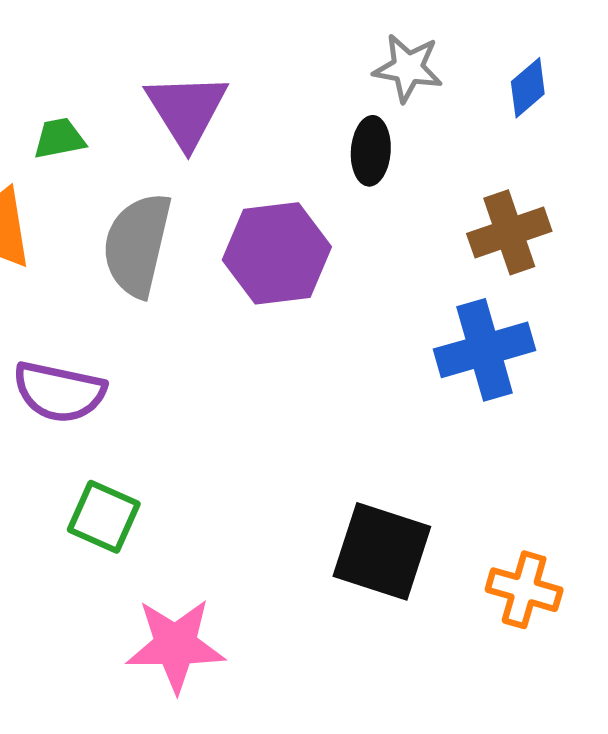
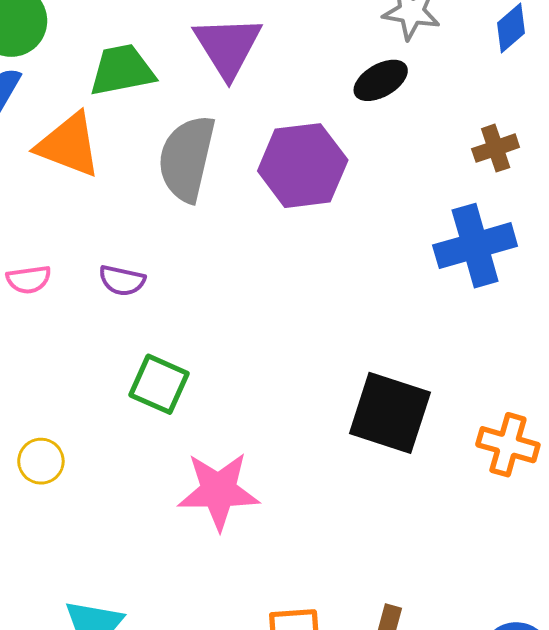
green trapezoid: (59, 138) -> (122, 70), size x1.5
black ellipse: (371, 151) -> (381, 80), turned 56
brown cross: (509, 232) -> (496, 148), size x0.7
purple semicircle: (59, 392) -> (122, 281), size x0.6

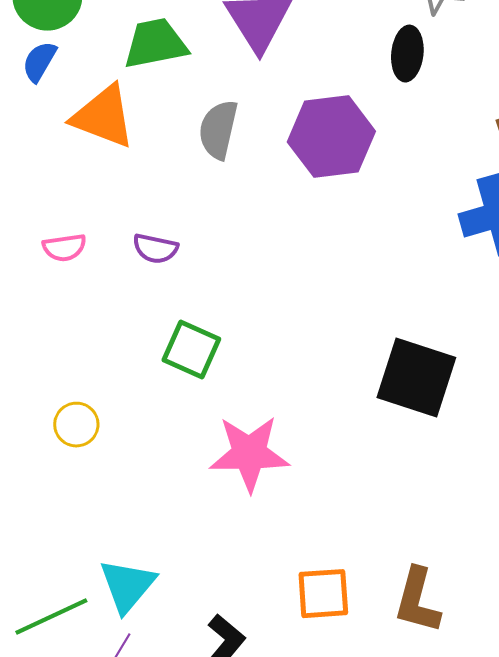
black ellipse: (381, 80) -> (407, 54), turned -54
gray semicircle: (187, 158) -> (218, 130), size x0.7

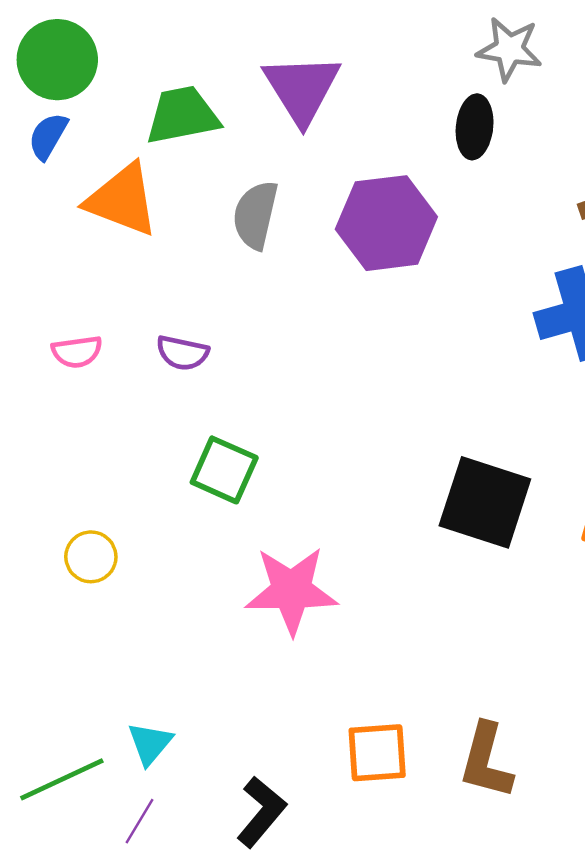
cyan triangle: (127, 586) -> (150, 743), size x0.7

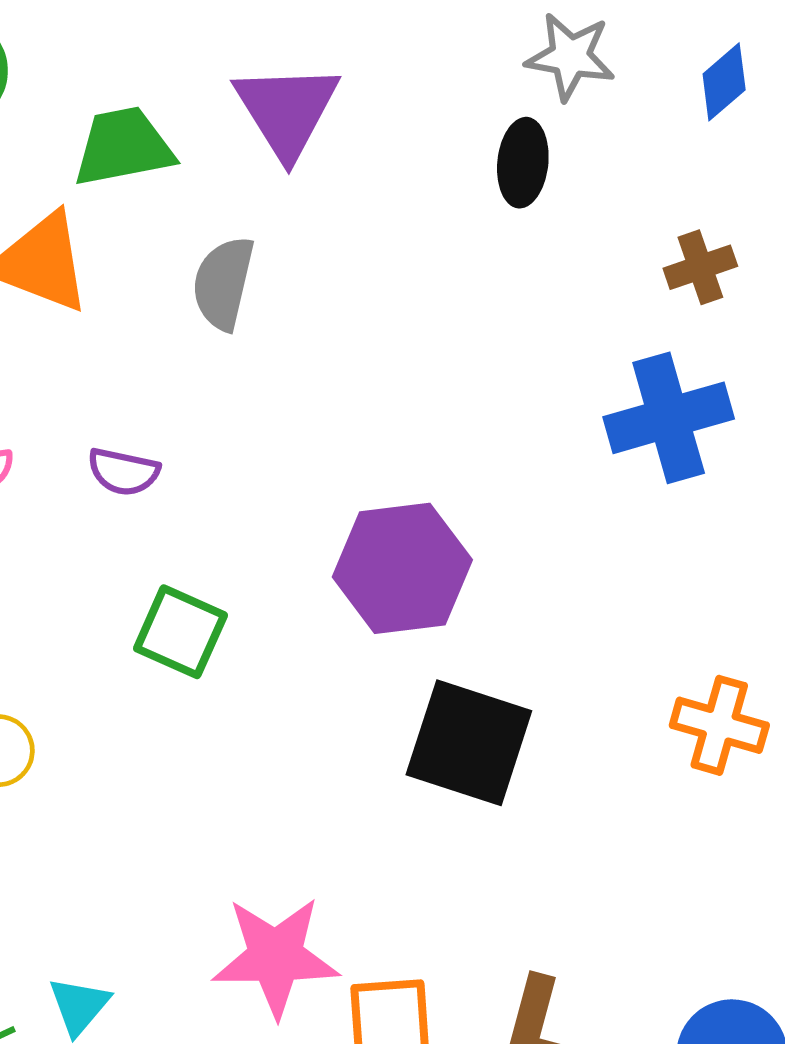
purple hexagon: (386, 223) -> (402, 568), moved
black square: (485, 502) -> (469, 743), moved
pink star: (291, 590) -> (276, 957), moved

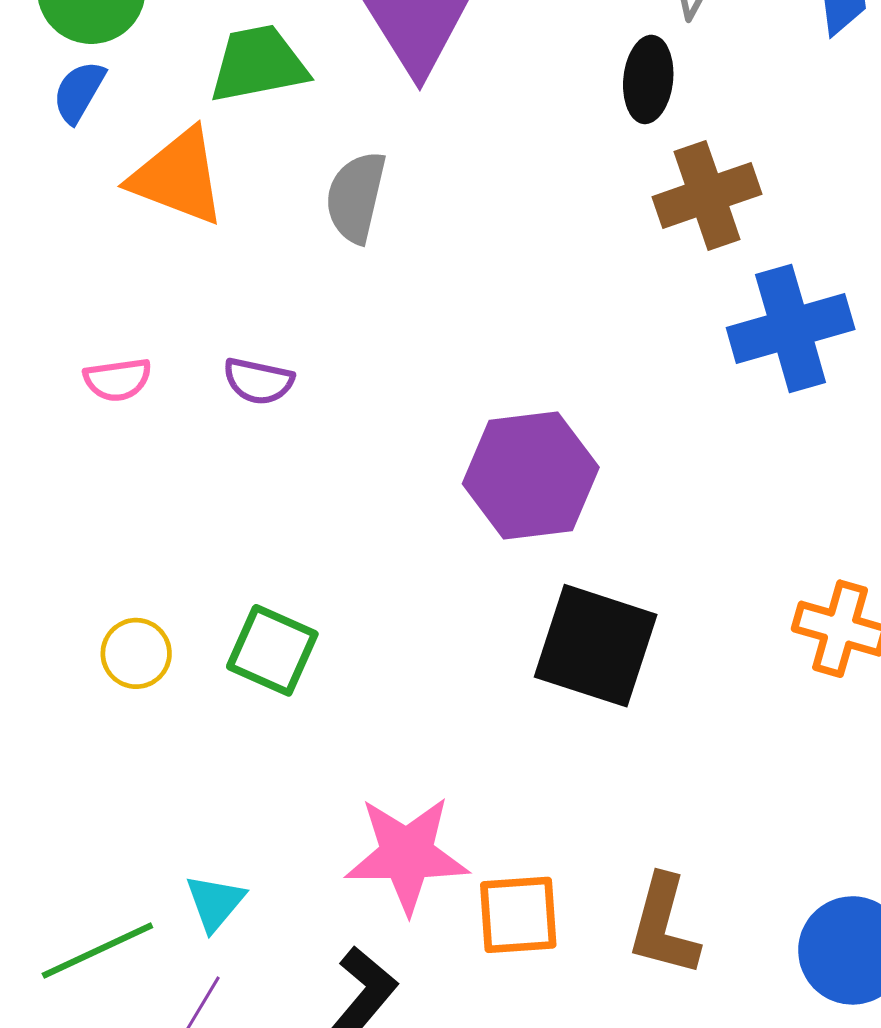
brown cross: (700, 267) -> (707, 195), moved, size x1.5
green square: (180, 632) -> (272, 650), moved

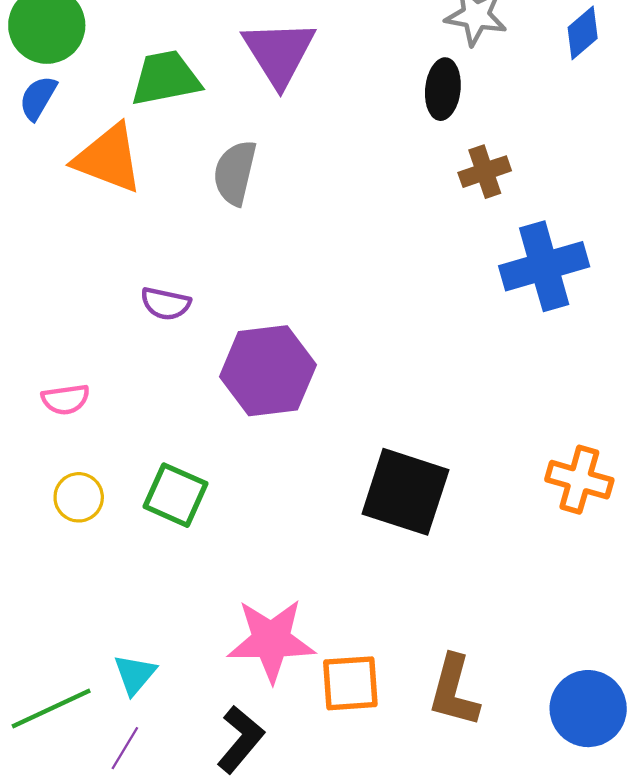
brown cross: (707, 195) -> (485, 172), size x0.7
pink semicircle: (118, 380) -> (65, 399), moved
purple hexagon: (531, 475) -> (268, 371), moved

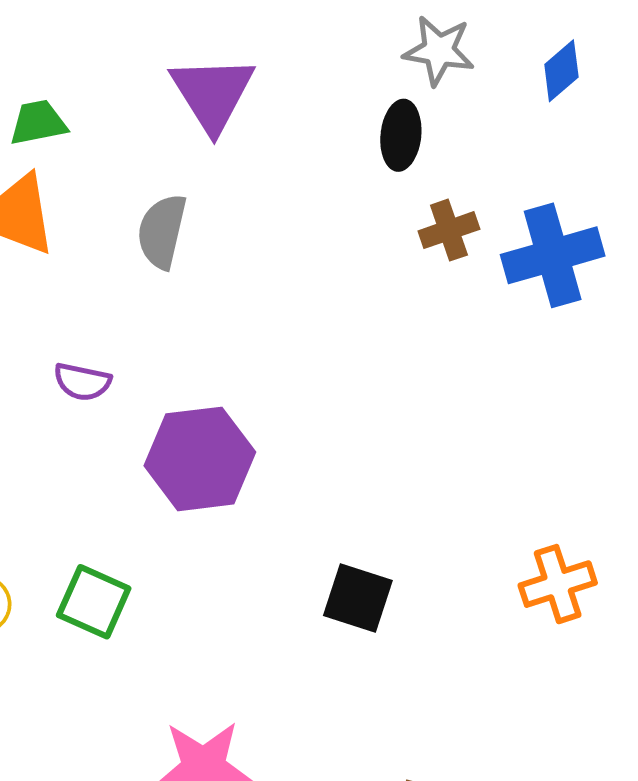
green trapezoid: (166, 78) -> (38, 123), moved, size x0.7
blue cross: (544, 266) -> (553, 255), moved
orange cross: (579, 480) -> (558, 584), turned -34
black square: (405, 492) -> (358, 598), size x0.7

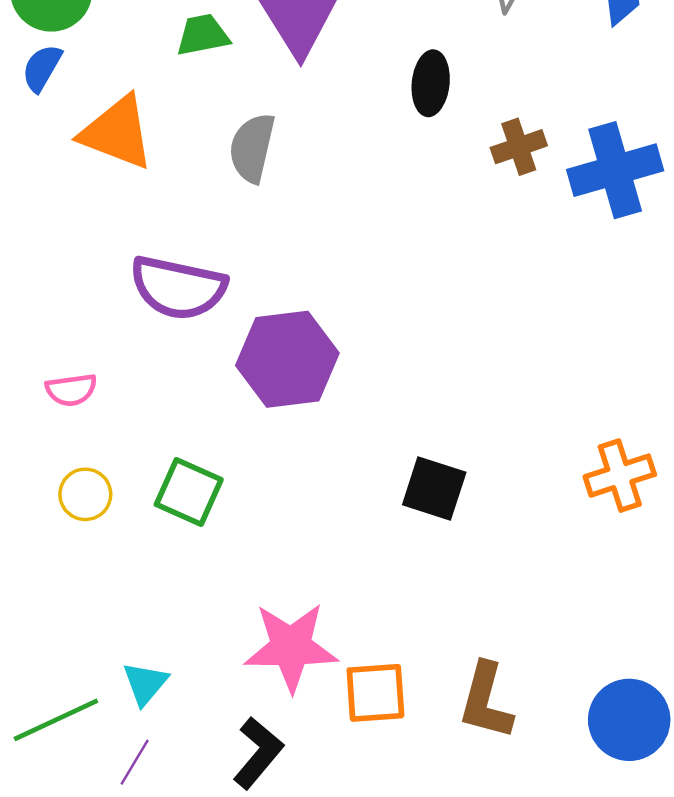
green trapezoid: (38, 123) -> (203, 35), moved
black ellipse: (401, 135) -> (431, 83), moved
purple semicircle: (82, 382) -> (178, 288), size x1.8

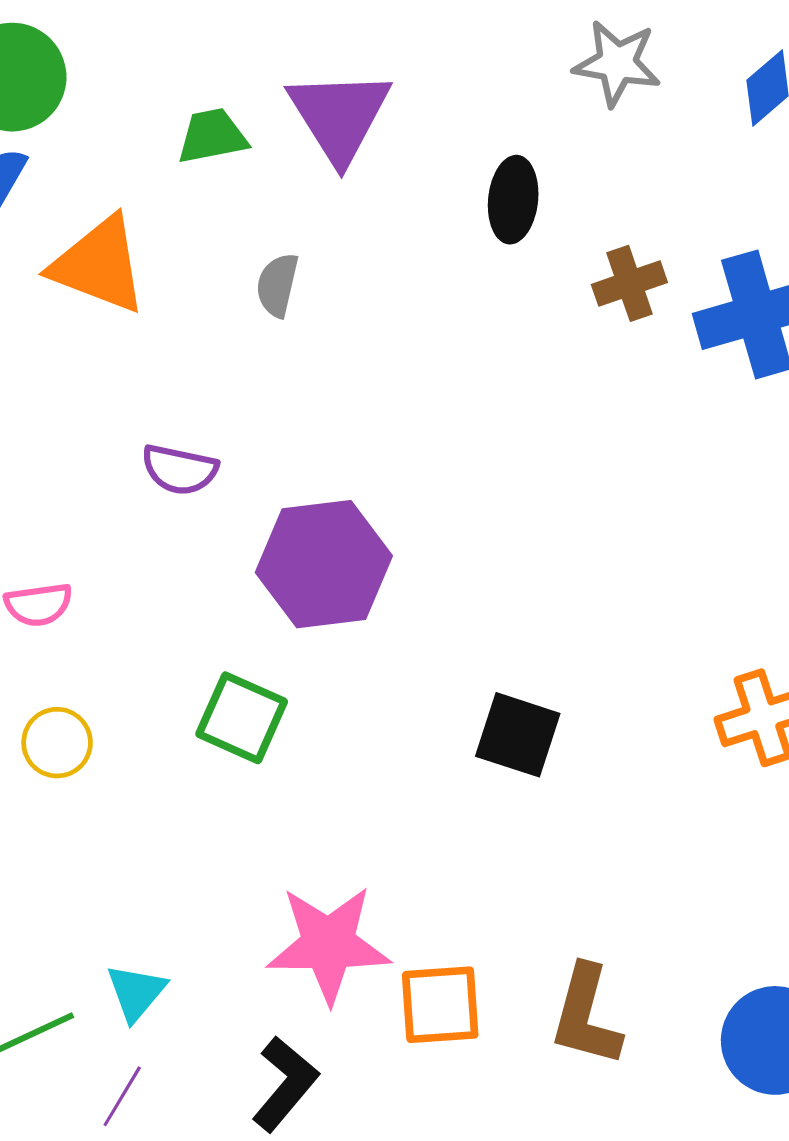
gray semicircle: (252, 148) -> (277, 285), size x0.7
purple semicircle: (178, 288) -> (180, 470), size x0.6
green square: (189, 492) -> (242, 718), moved

